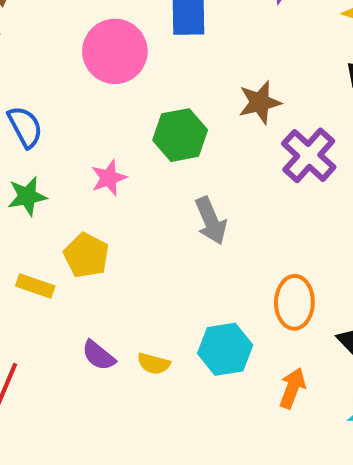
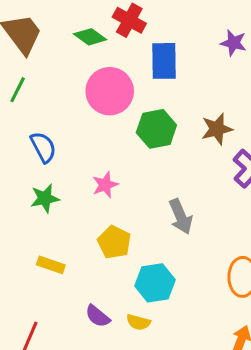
green hexagon: (180, 135) -> (156, 129), moved
yellow pentagon: (86, 255) -> (114, 242), moved
cyan hexagon: (225, 349) -> (155, 283), moved

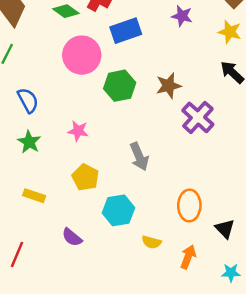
blue rectangle: (164, 61) -> (126, 31), turned 72
pink star: (105, 185) -> (78, 131), turned 30
green star: (45, 198) -> (29, 142), turned -30
yellow semicircle: (138, 322) -> (151, 242), moved

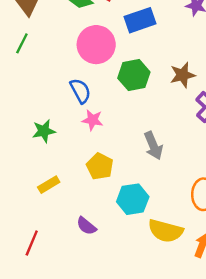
blue semicircle: (28, 100) -> (80, 91), moved
green star: (29, 142) -> (44, 131), turned 30
yellow rectangle: (34, 196) -> (49, 185), turned -50
yellow semicircle: (151, 242) -> (166, 231), size x1.8

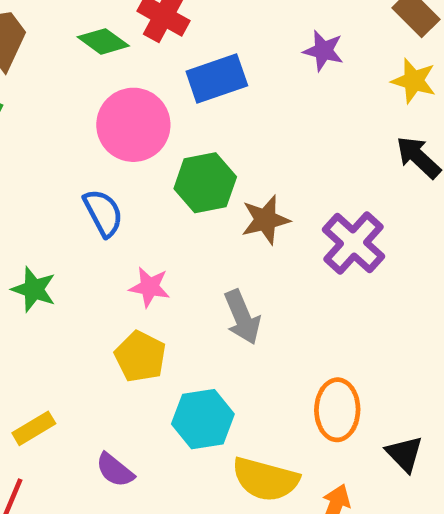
brown star: (183, 75) -> (265, 220), moved
pink star: (93, 120) -> (150, 287), moved
green star: (44, 131) -> (34, 289), turned 30
yellow rectangle: (49, 185) -> (34, 428), moved

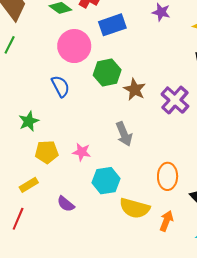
brown star: (265, 220) -> (135, 89), turned -30
pink star: (150, 287) -> (82, 152), moved
green star: (34, 289) -> (29, 121), turned 30
yellow pentagon: (140, 357) -> (47, 152), moved, turned -30

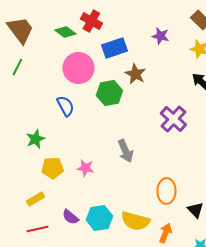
brown star: (135, 89) -> (135, 74), moved
cyan hexagon: (106, 181) -> (99, 218), moved
red line: (18, 219) -> (37, 229), moved, turned 55

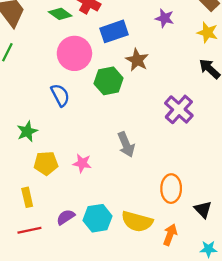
yellow rectangle: (35, 199) -> (27, 197), turned -72
purple semicircle: (70, 217) -> (66, 217), turned 108

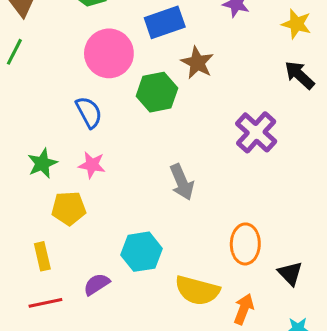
pink star: (82, 163) -> (92, 165), moved
cyan hexagon: (98, 218) -> (141, 252), moved

